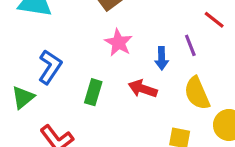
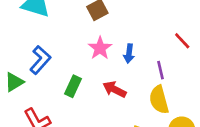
purple line: (190, 45) -> (160, 70), moved
blue arrow: (162, 58) -> (129, 54), moved

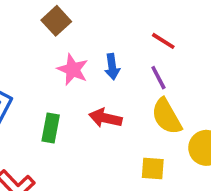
red line: (182, 41) -> (163, 41), moved

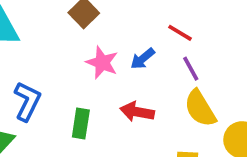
red line: (163, 41) -> (180, 33), moved
blue arrow: (112, 67) -> (143, 59), turned 60

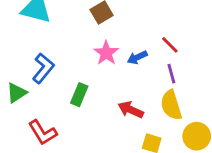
red arrow: (137, 112) -> (131, 110), moved

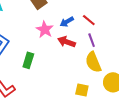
blue arrow: (137, 57) -> (67, 22), moved
red arrow: (131, 110) -> (66, 42), moved

